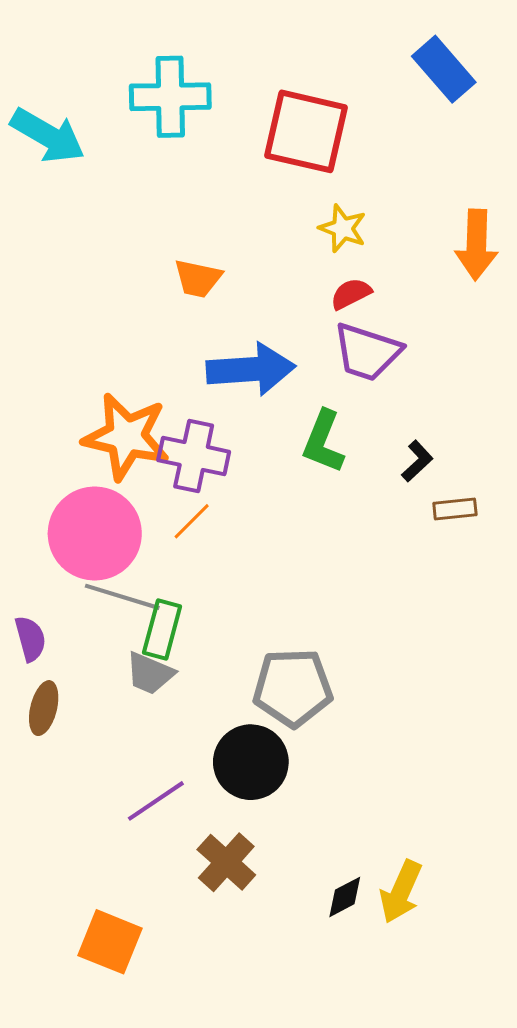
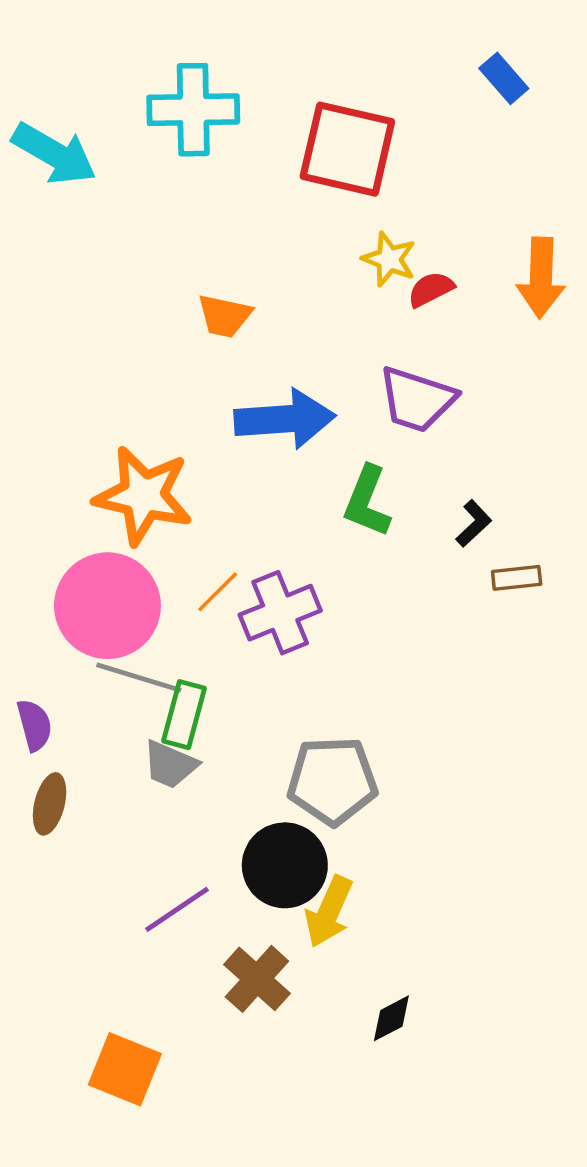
blue rectangle: (444, 69) -> (504, 78), size x0.7
red semicircle: (351, 294) -> (431, 289), moved
purple cross: (194, 456) -> (280, 613), moved, turned -34
yellow arrow: (401, 892) -> (329, 912), moved

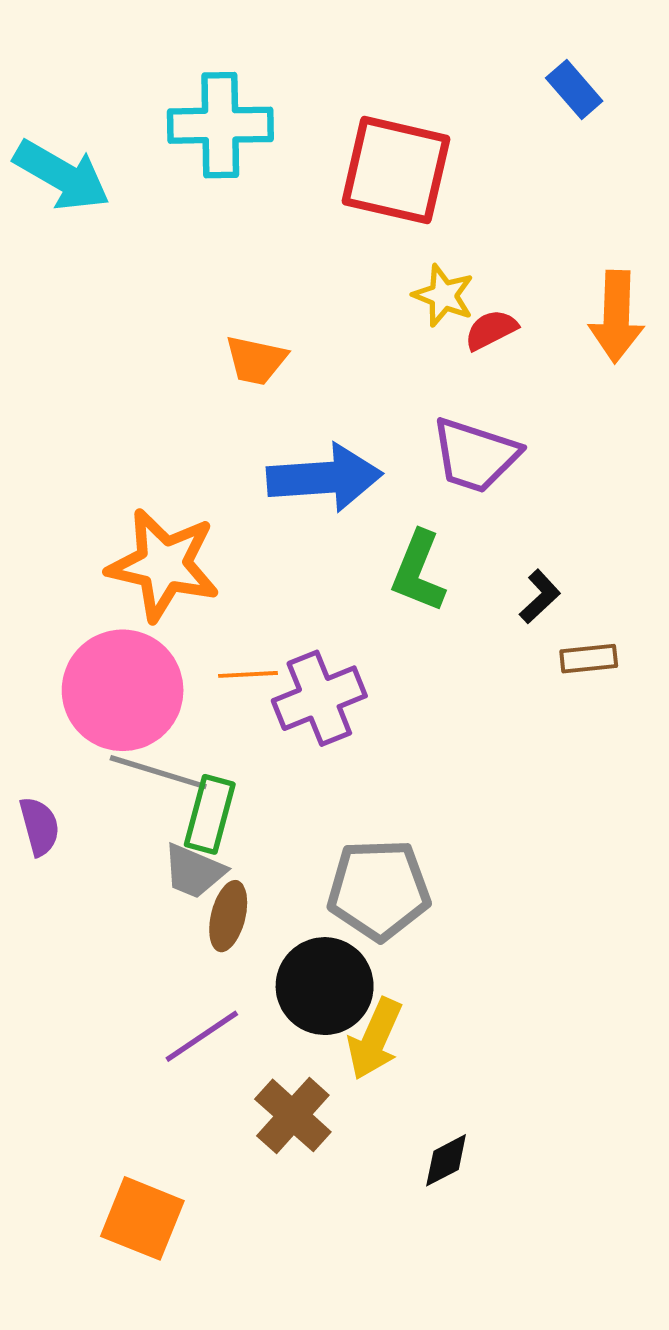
orange line: (218, 592) -> (248, 674), turned 42
brown ellipse: (50, 804) -> (228, 916), moved

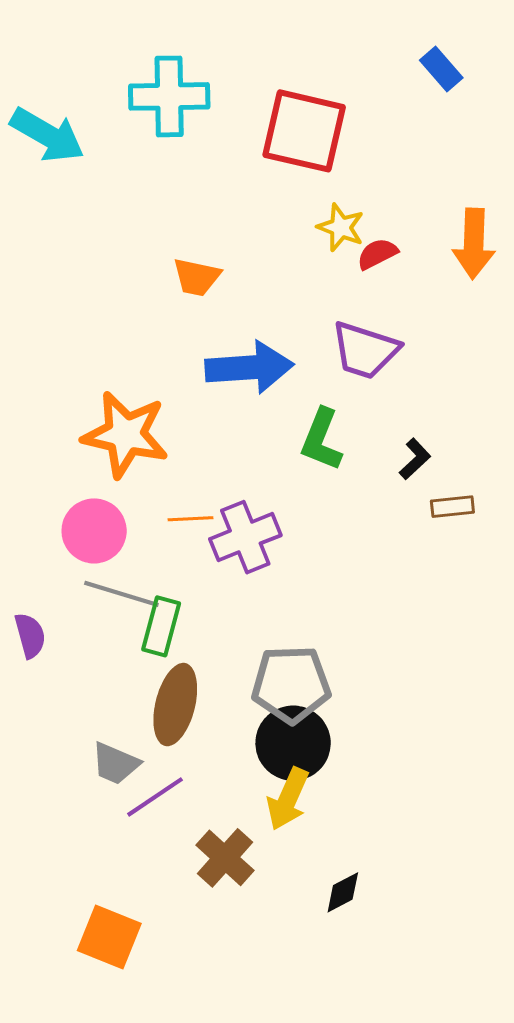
pink circle: (123, 690) -> (94, 531), size x0.7
gray trapezoid: (194, 871) -> (115, 763), moved
brown ellipse: (228, 916) -> (175, 705), size x1.5
black circle: (325, 986) -> (293, 743), moved

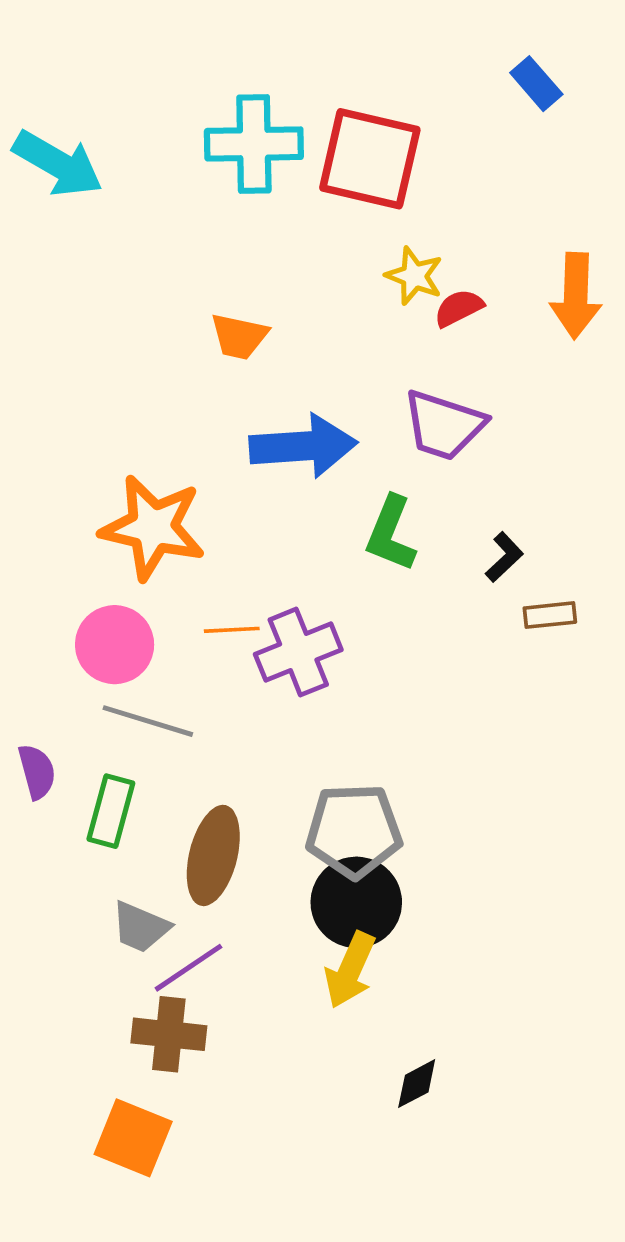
cyan cross: (169, 96) -> (254, 144), moved
green rectangle: (161, 626) -> (111, 811), moved
brown cross: (225, 858) -> (169, 1034), moved, turned -36

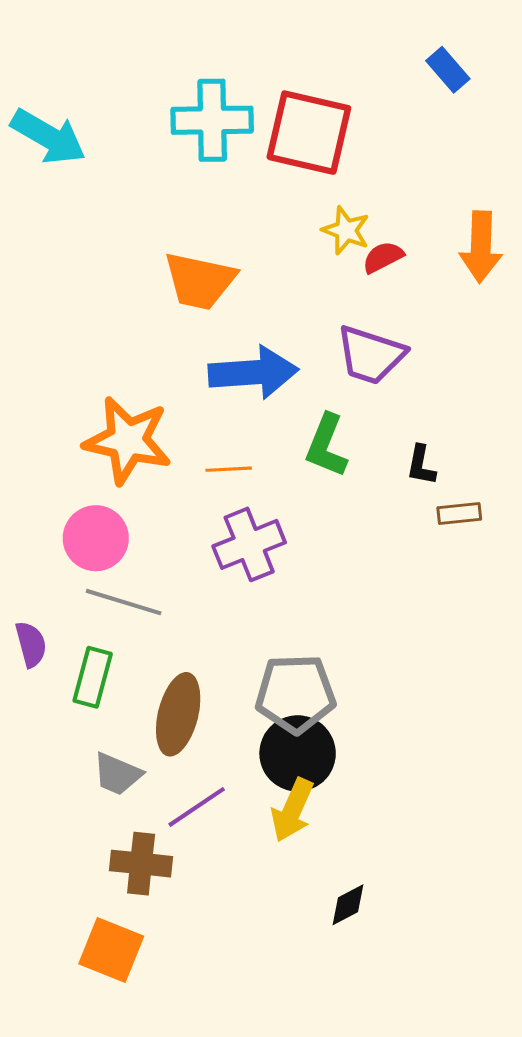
orange trapezoid: (239, 336) -> (200, 281), size x1.5
black L-shape: (504, 557) -> (421, 465), turned 144
orange line: (232, 630) -> (229, 469), moved
purple line: (189, 968) -> (197, 807), moved

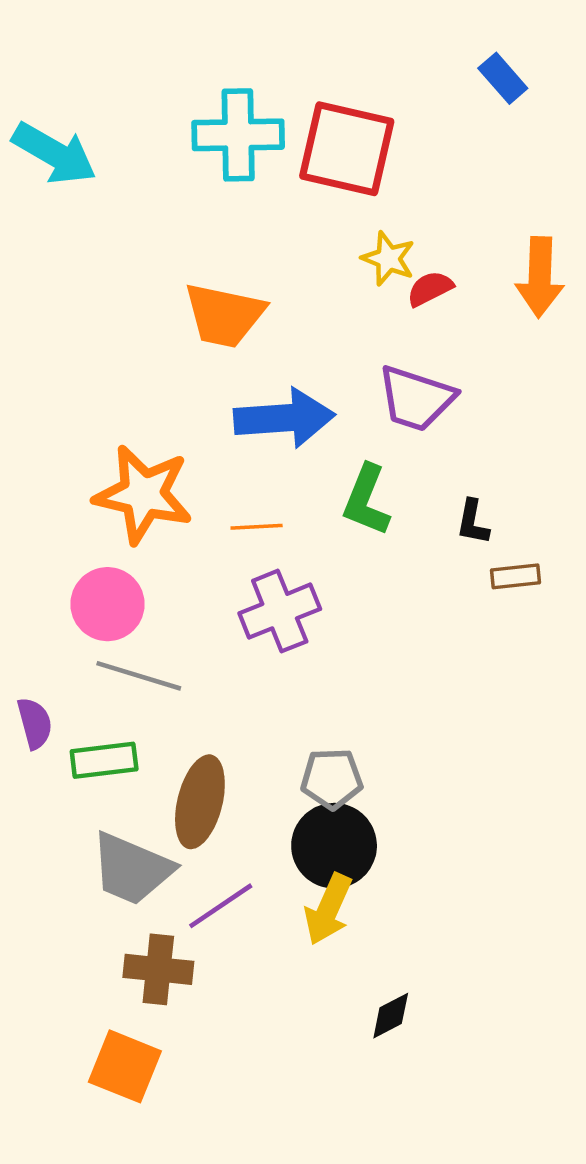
green rectangle: (93, 677) -> (104, 760), turned 68
gray pentagon: (295, 694) -> (332, 779), size x0.7
gray trapezoid: (117, 774) -> (132, 869), size x1.5

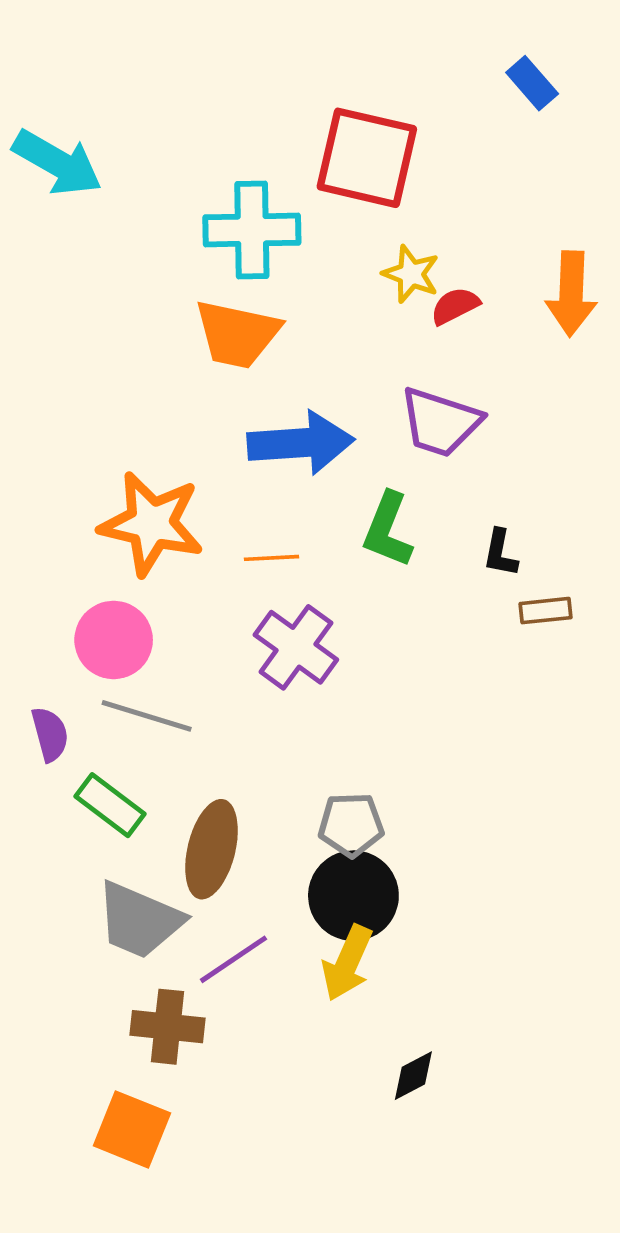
cyan cross: (238, 135) -> (252, 230), moved
purple cross: (280, 611) -> (296, 647), turned -32
purple semicircle: (35, 723) -> (50, 734), moved
green rectangle: (104, 760) -> (110, 805), turned 44

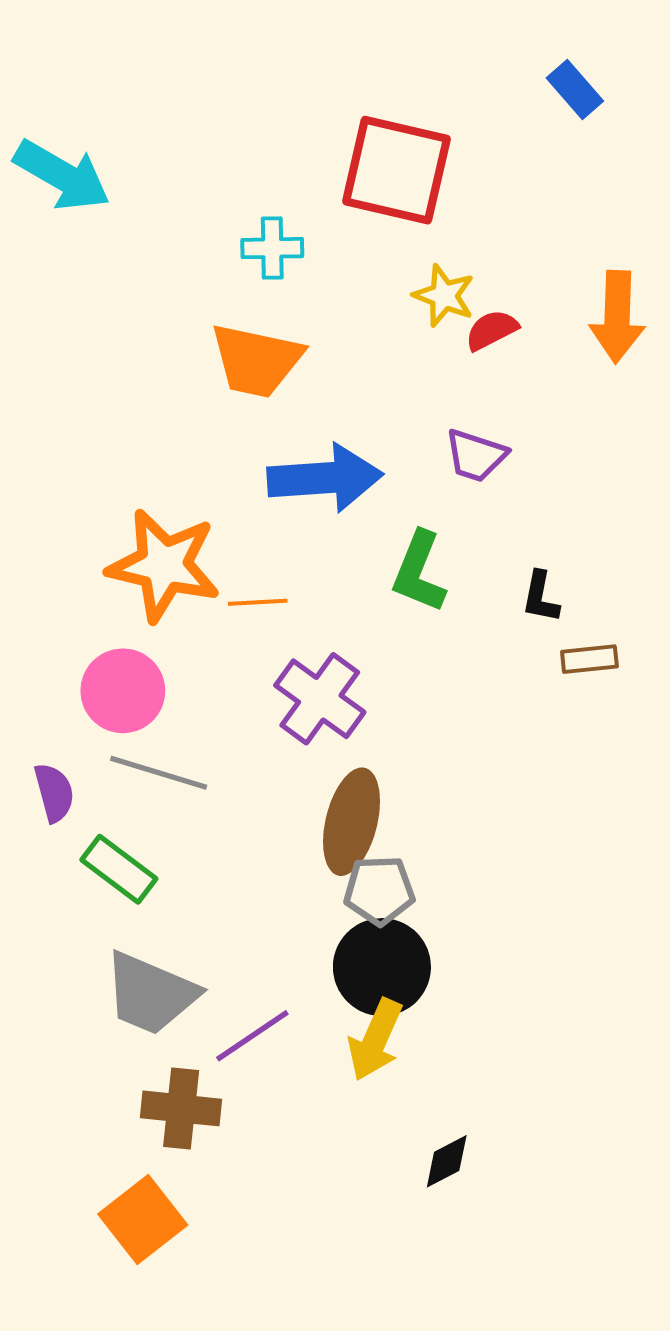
cyan cross: (252, 230) -> (272, 248), size x0.6
purple trapezoid: (440, 422) -> (476, 456), size x0.7
orange line: (271, 558) -> (258, 602), moved
brown ellipse: (211, 849) -> (352, 822), moved
orange square: (132, 1129) -> (143, 1220), turned 30

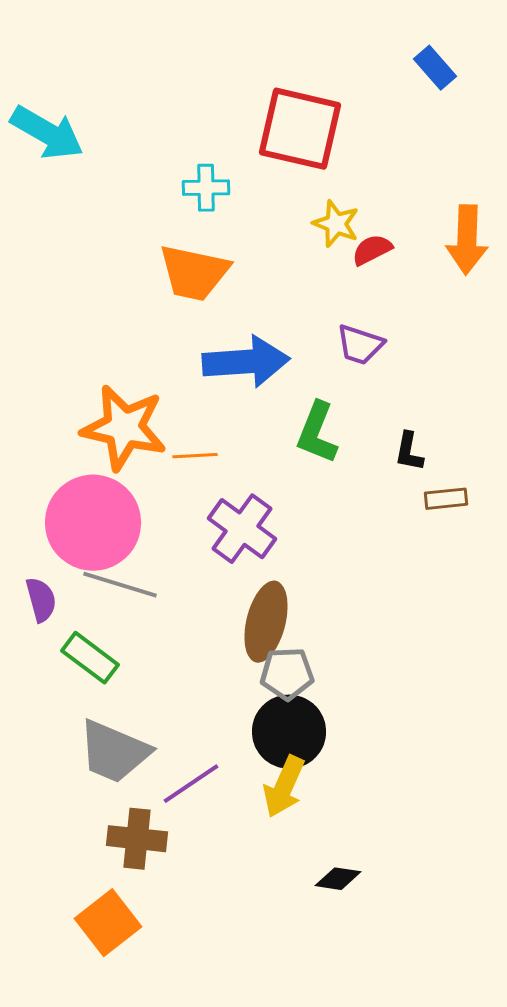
pink circle: (123, 691) -> (93, 523), size x1.5
black diamond: (447, 1161) -> (338, 879), turned 36

